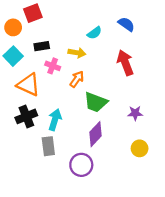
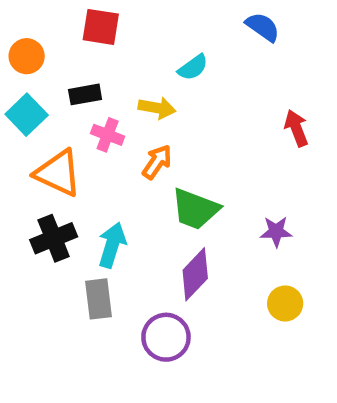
red square: (33, 13) -> (101, 27), moved, turned 30
blue semicircle: (126, 24) -> (263, 27), moved
red arrow: (125, 63) -> (296, 128), moved, size x0.7

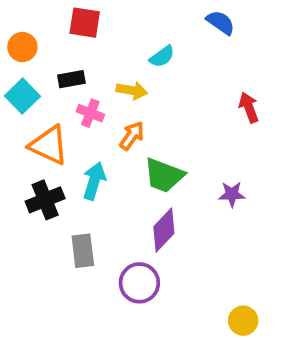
cyan arrow: (112, 245) -> (94, 181), moved
yellow circle: (285, 303) -> (243, 321), moved

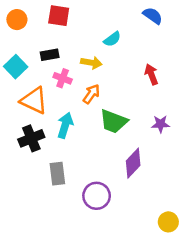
orange circle: (22, 47) -> (17, 20), moved
red arrow: (249, 107) -> (151, 74), moved
purple star: (232, 194) -> (160, 124), moved
purple diamond: (164, 230) -> (133, 163), moved

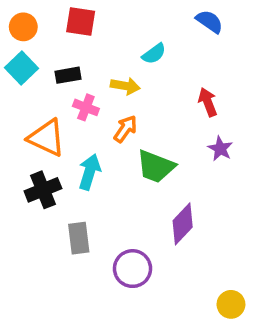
cyan square: (16, 67) -> (21, 68), moved
purple star: (160, 124) -> (220, 149), moved, turned 30

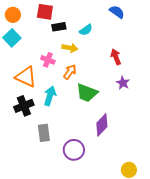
black rectangle: (68, 75) -> (59, 27), moved

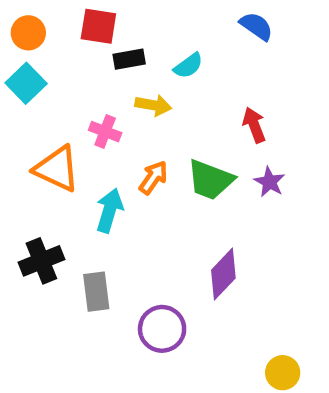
orange arrow: (70, 72) -> (153, 178), moved
green trapezoid: (87, 93) -> (210, 180), moved
black cross: (24, 106) -> (41, 261), moved

